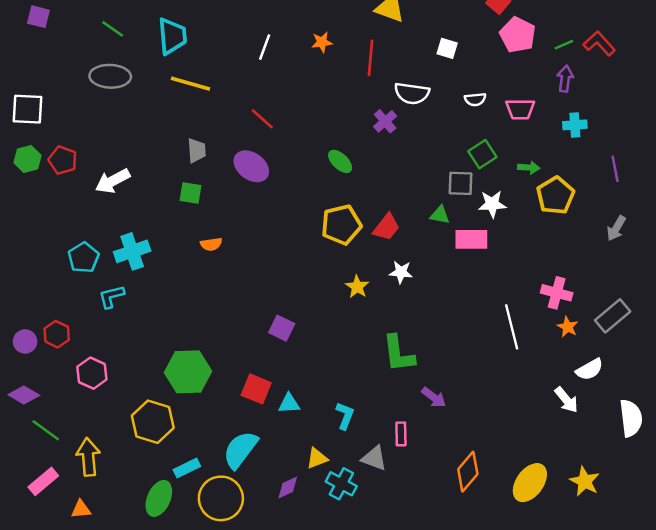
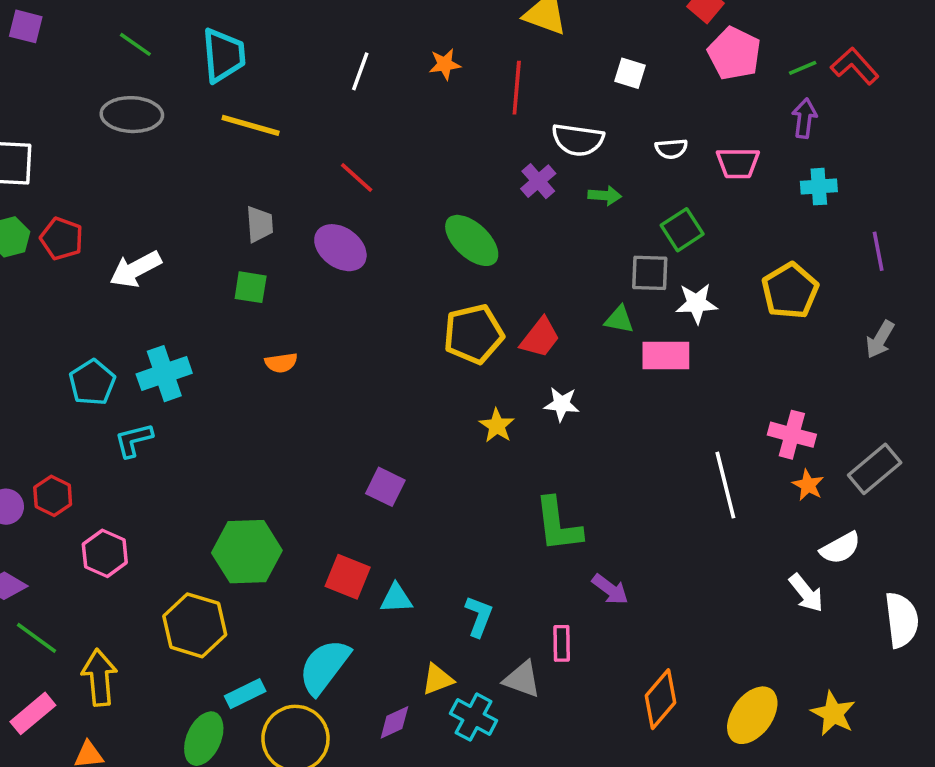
green ellipse: (340, 161) -> (472, 240), size x1.5
green arrow: (529, 168) -> (605, 195), moved

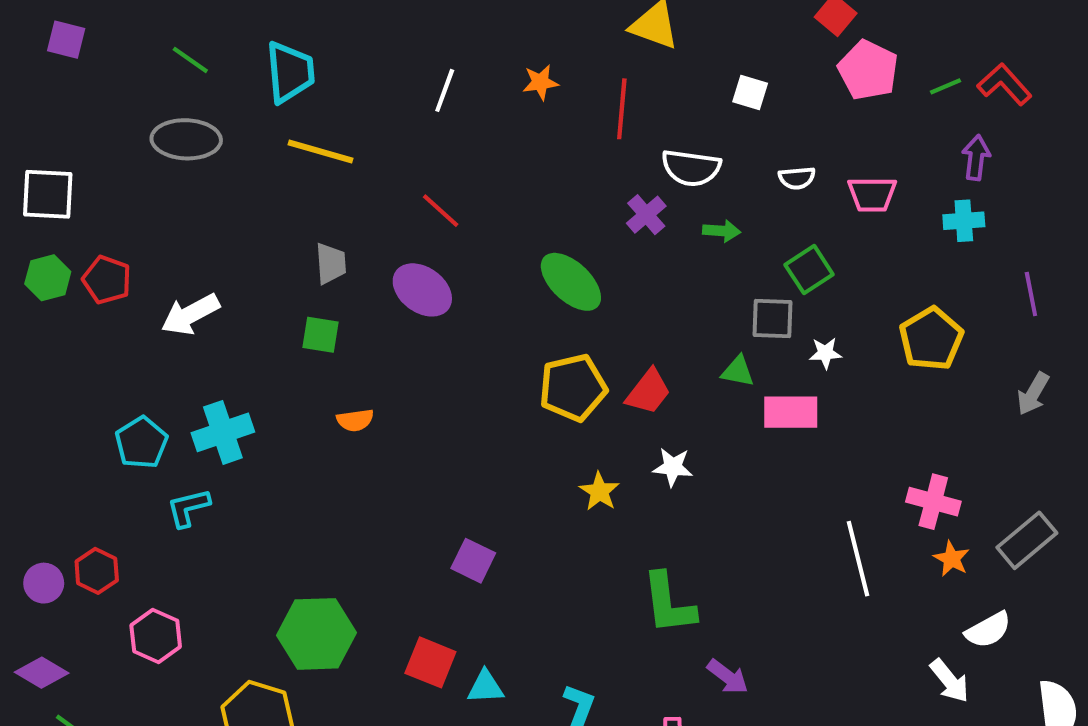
purple arrow: (804, 118) -> (976, 158), moved
white star: (697, 303) -> (825, 353), size x0.7

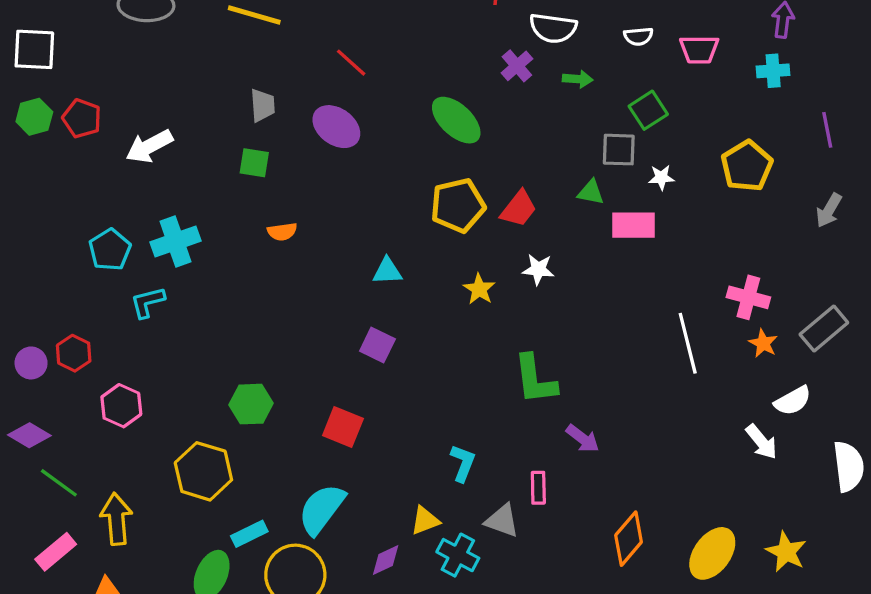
green hexagon: (316, 634) -> (251, 404), size x0.7
cyan triangle: (485, 687) -> (387, 271), moved

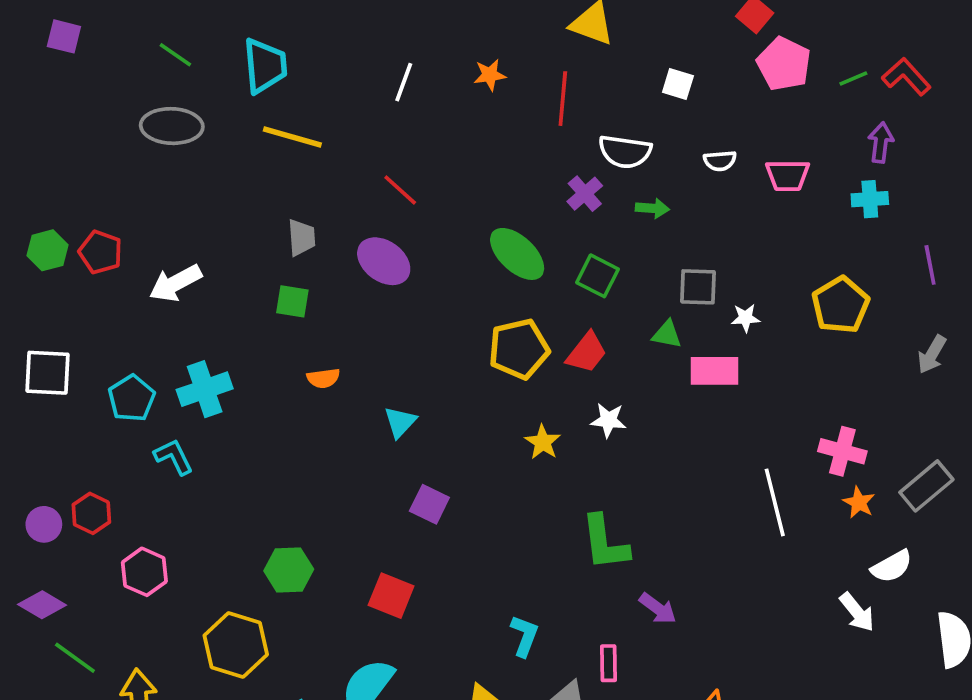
white square: (34, 49) -> (48, 373), moved
green square: (648, 110) -> (598, 276), moved, turned -30
cyan triangle: (387, 271) -> (400, 422), moved, turned -44
cyan L-shape: (148, 302) -> (174, 457), turned 78

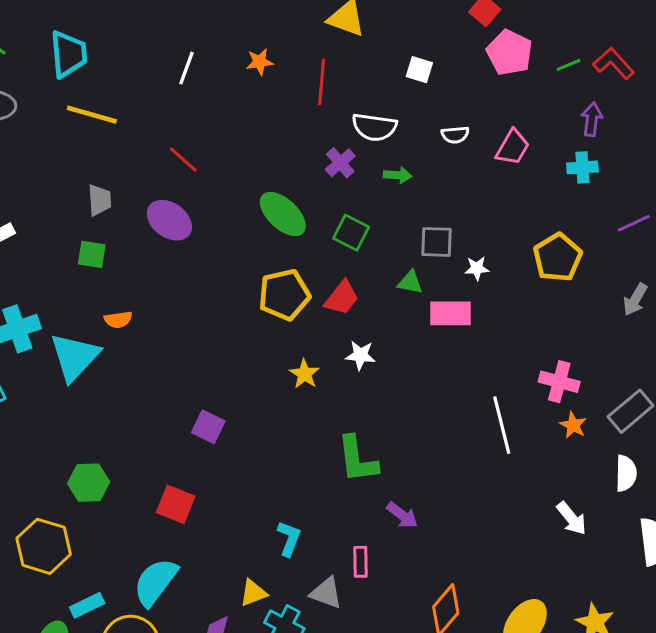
pink trapezoid: (788, 175) -> (513, 147), turned -60
purple line: (930, 265) -> (634, 223), turned 76
cyan triangle: (400, 422) -> (75, 357), moved, size x1.8
white semicircle: (892, 566) -> (626, 473), moved, turned -60

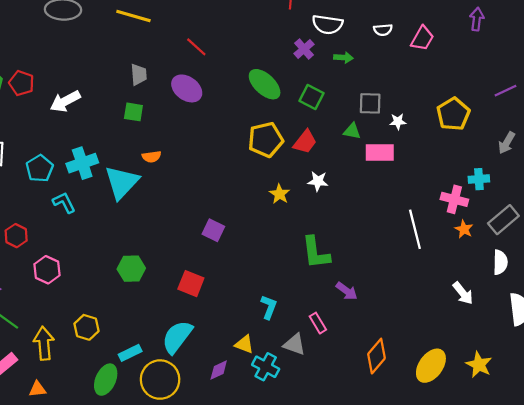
cyan cross: (582, 167) -> (479, 179), moved
yellow hexagon: (44, 546) -> (86, 327), moved, size x0.7
pink rectangle: (360, 562) -> (318, 323), turned -30
yellow triangle: (253, 593) -> (244, 344), turned 42

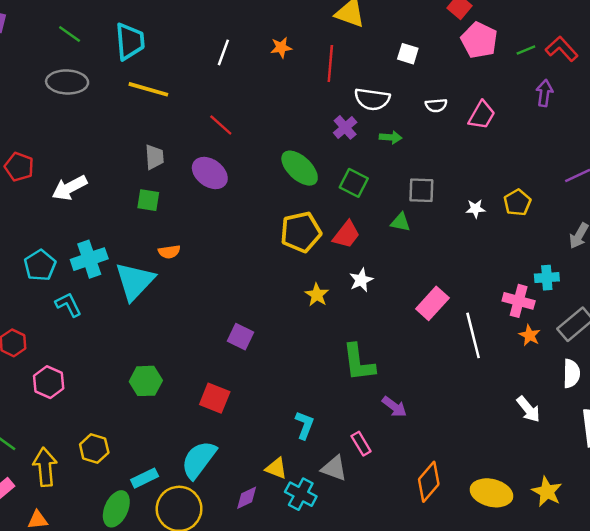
yellow pentagon: (453, 114) -> (517, 203), size x0.7
white star: (398, 122) -> (476, 209), moved
pink rectangle: (380, 152) -> (432, 303), moved, turned -48
white star: (318, 181) -> (361, 280), turned -30
yellow ellipse: (431, 366) -> (491, 493), turned 68

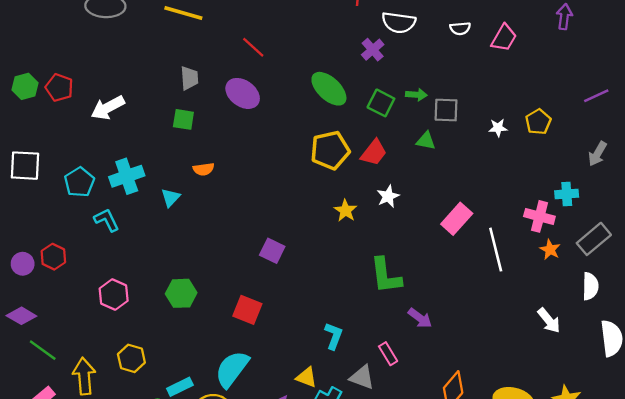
green arrow: (391, 137) -> (416, 95), moved
cyan triangle: (135, 281) -> (170, 198), size x0.5
pink hexagon: (49, 382) -> (114, 295), moved

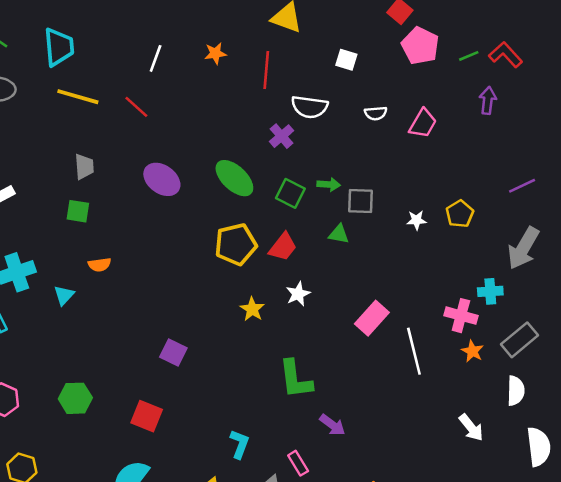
red line: (253, 47) -> (136, 107), moved
purple ellipse: (243, 93) -> (162, 179), moved
gray arrow: (597, 154) -> (523, 248), size x1.6

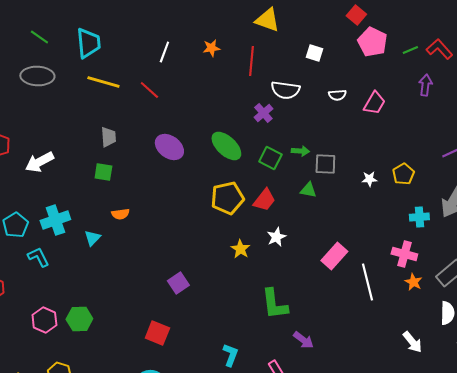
cyan cross: (490, 291) -> (419, 217), moved
purple square: (173, 352) -> (178, 283), turned 30
green hexagon: (75, 398) -> (79, 319), moved

